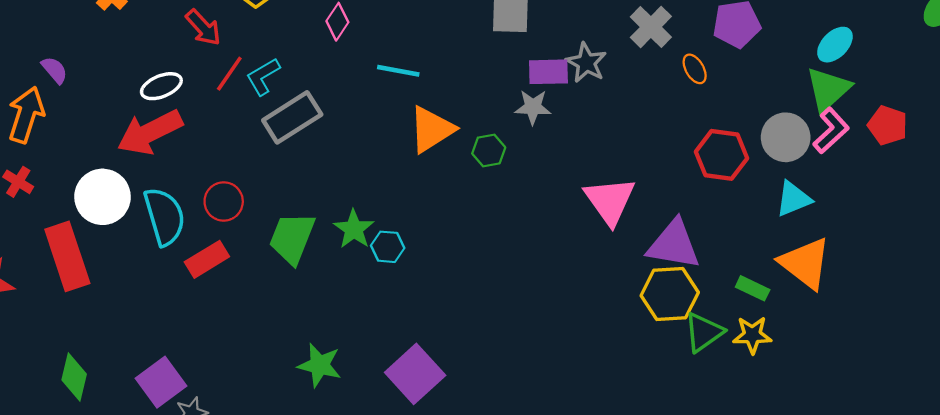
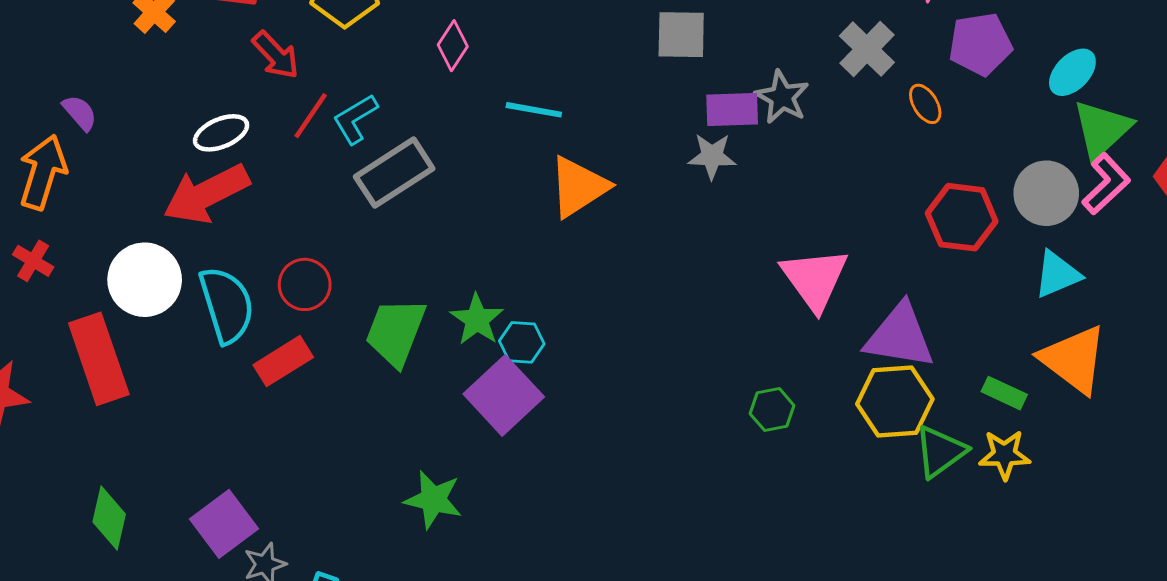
cyan ellipse: (835, 45) -> (1072, 72), moved
green hexagon: (489, 150) -> (772, 410), moved
purple square: (415, 374) -> (504, 395), moved

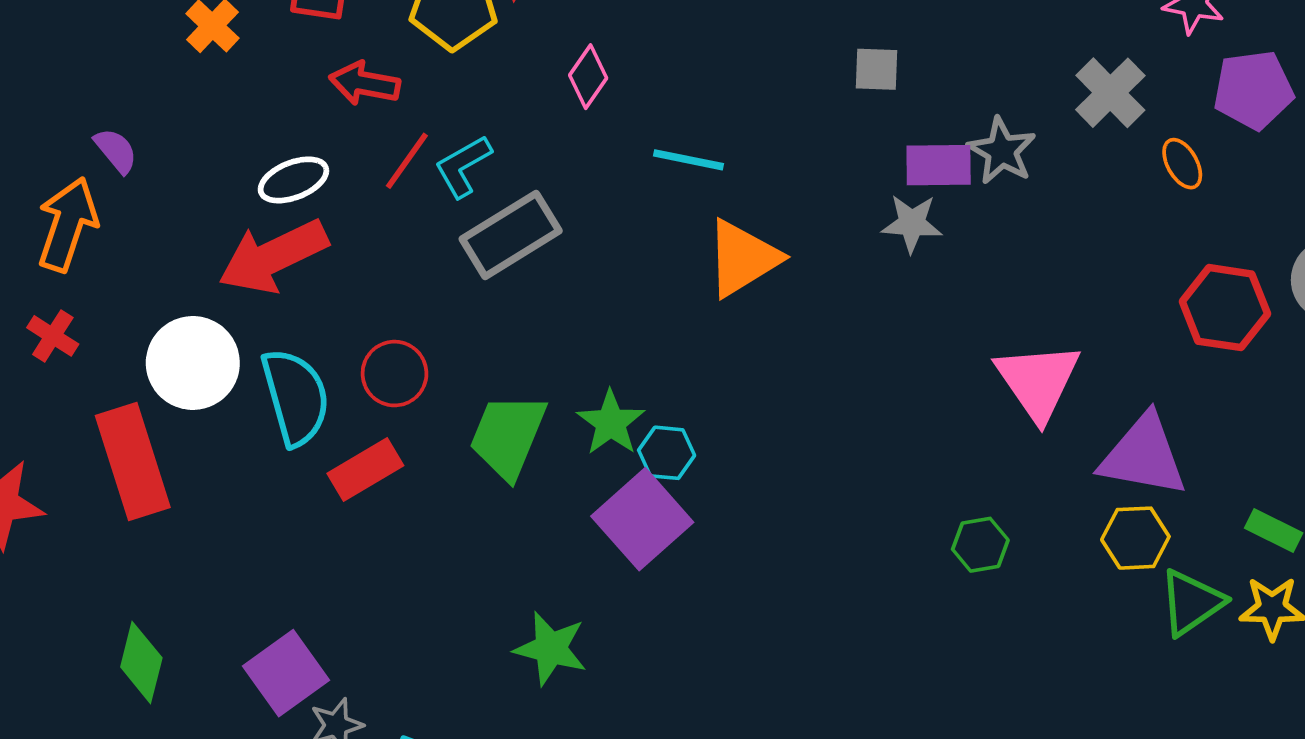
gray square: (681, 35) -> (877, 69), size x0.7
red arrow: (276, 55) -> (365, 83), turned 142
yellow hexagon: (895, 402) -> (1135, 538), size x0.7

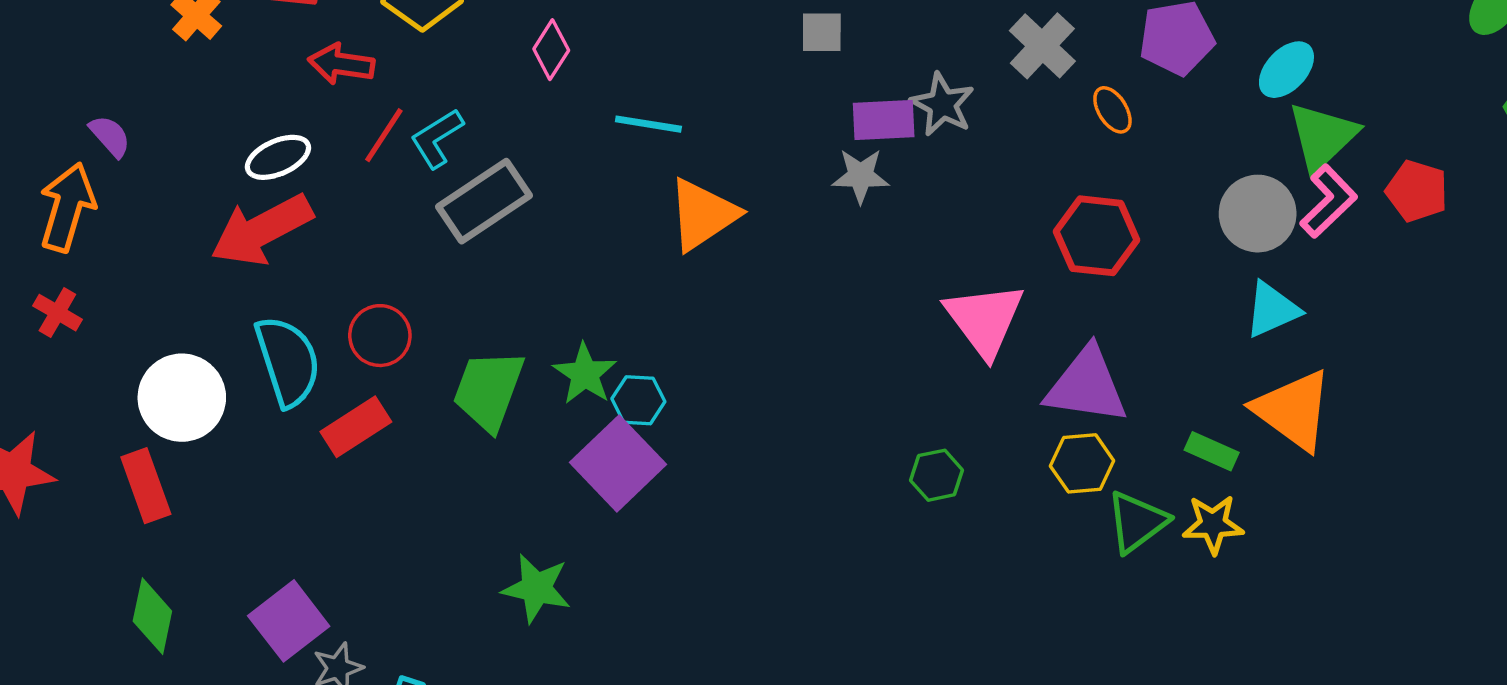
red hexagon: (1225, 308) -> (1097, 236), moved
white circle: (193, 363) -> (182, 398), moved
red rectangle: (133, 461) -> (146, 486), moved, size x0.7

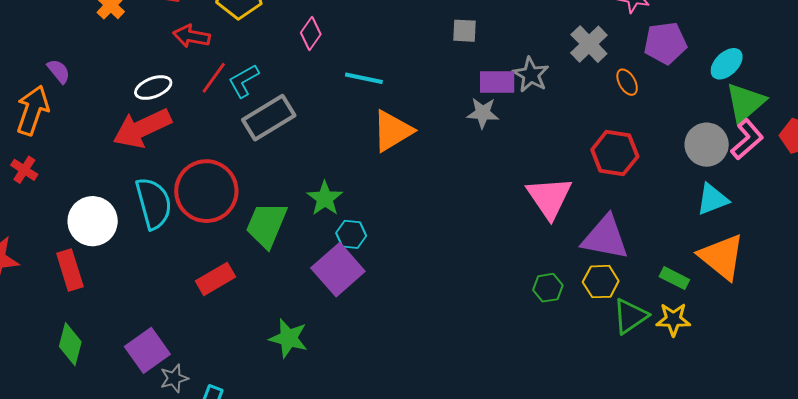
red circle: (380, 336) -> (206, 191), size x1.8
green star: (585, 374) -> (325, 198), moved
red rectangle: (356, 427) -> (216, 279), moved
green hexagon: (937, 475) -> (548, 288), moved

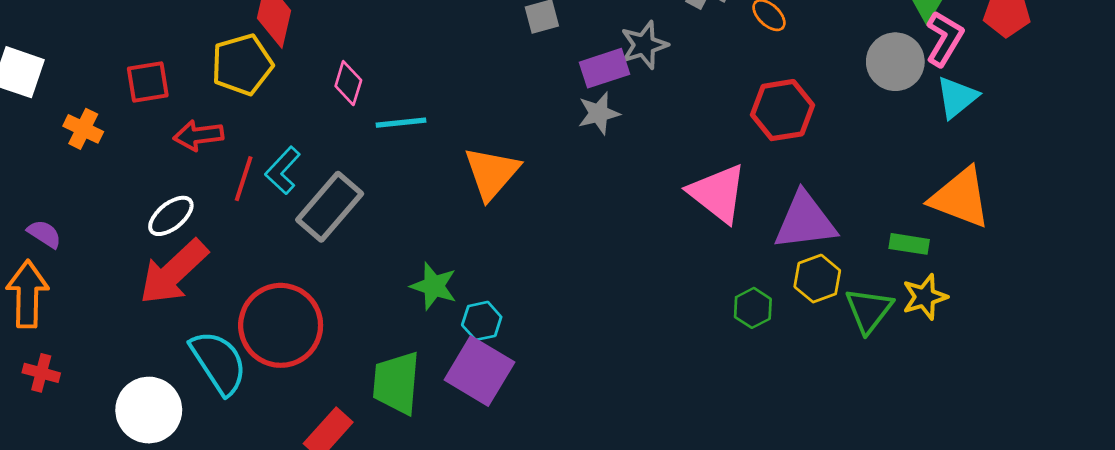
gray star: (531, 75) -> (644, 45), turned -30
cyan line: (364, 78) -> (401, 123), moved
cyan triangle: (712, 199) -> (957, 97), moved
green trapezoid: (266, 225) -> (396, 383), moved

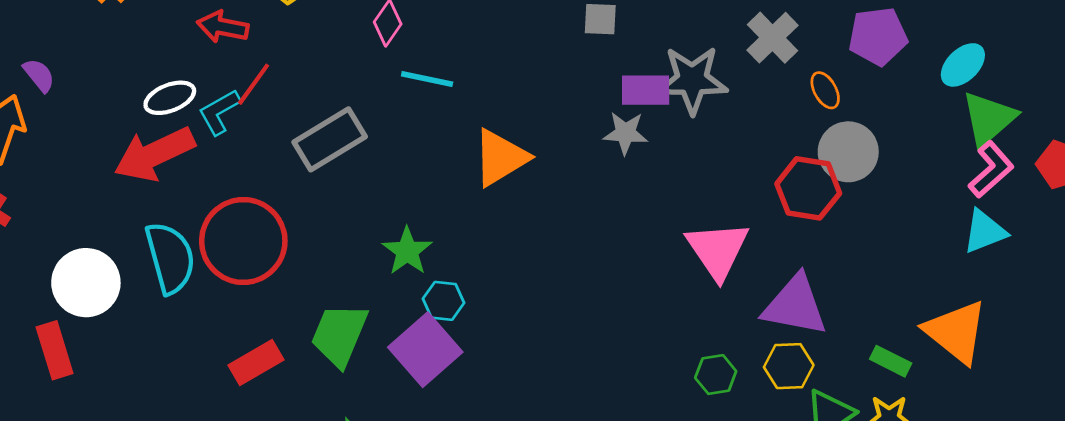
gray star: (644, 45) -> (692, 80), size x1.4
gray circle: (895, 62) -> (848, 152), moved
cyan L-shape: (283, 170) -> (219, 112), moved

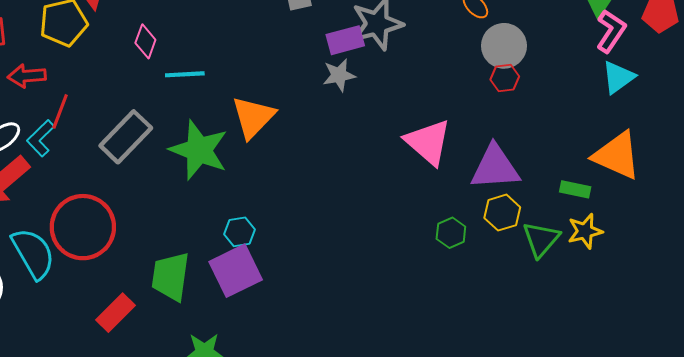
red hexagon: (808, 188) -> (505, 78), moved, size x0.6
green star: (407, 251) -> (199, 150), moved, size x1.6
purple square: (425, 350) -> (236, 271), turned 30

